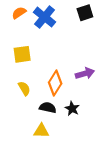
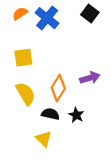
black square: (85, 13) -> (90, 14), turned -35
yellow semicircle: (24, 88) -> (26, 94), size x1.5
yellow triangle: (41, 131) -> (44, 139), turned 42

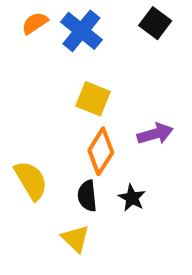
yellow square: (23, 58) -> (93, 99), moved, turned 30
yellow semicircle: (26, 94) -> (31, 180), moved
black semicircle: (50, 114) -> (87, 196), turned -108

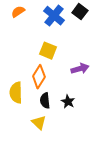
blue cross: (81, 31) -> (54, 16), moved
orange diamond: (101, 151) -> (39, 77), moved
yellow semicircle: (31, 180) -> (16, 93), turned -150

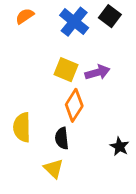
purple arrow: (80, 69) -> (97, 72), moved
orange diamond: (39, 77) -> (74, 105), moved
black star: (68, 102) -> (119, 147), moved

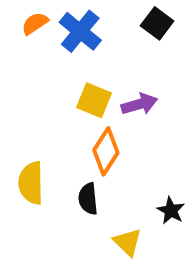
blue cross: (74, 22) -> (80, 31), moved
yellow triangle: (54, 169) -> (128, 242), moved

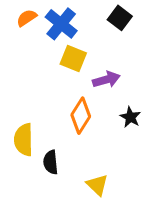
yellow square: (94, 100) -> (73, 58), moved
black semicircle: (88, 199) -> (51, 162), moved
black star: (171, 211) -> (130, 117), moved

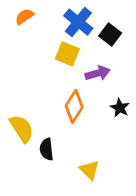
black square: (120, 18) -> (110, 34), moved
blue cross: (61, 24) -> (78, 22), moved
yellow semicircle: (24, 140) -> (22, 129), turned 148

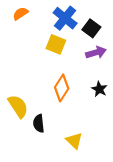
purple arrow: (98, 73) -> (96, 52), moved

